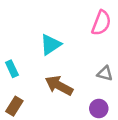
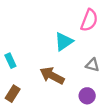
cyan triangle: (51, 45) -> (64, 42), moved

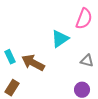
brown arrow: (52, 76) -> (33, 63), moved

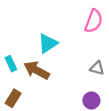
cyan triangle: (60, 39) -> (48, 43), moved

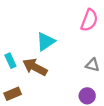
brown rectangle: (13, 98) -> (13, 94), turned 35

